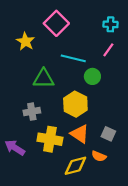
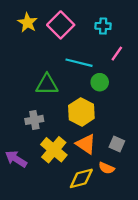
cyan cross: (111, 24) -> (103, 26), moved
yellow star: (25, 41) -> (27, 23), moved
yellow cross: (50, 139) -> (54, 150), turned 30

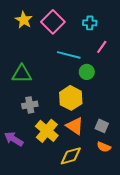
green triangle: (47, 84) -> (22, 74), moved
orange semicircle: (107, 168) -> (104, 147), moved

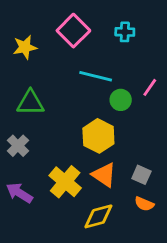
yellow star: (24, 20) -> (25, 47), moved, turned 30
pink line: (102, 47) -> (150, 87), moved
gray cross: (30, 105) -> (18, 146), moved, turned -35

